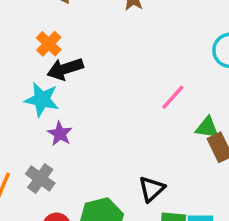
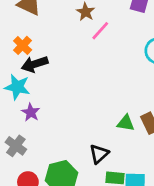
pink line: (173, 97) -> (100, 31), moved
green triangle: (207, 128) -> (126, 123), moved

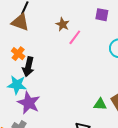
black arrow: (35, 64) -> (28, 67), turned -54
purple star: (31, 112) -> (29, 103), size x1.6

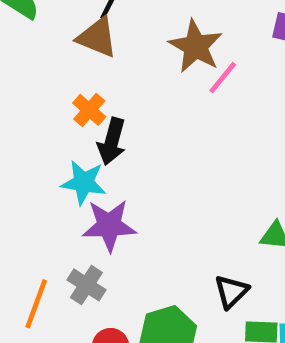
brown star: (63, 24) -> (196, 46), size x1.6
purple star: (29, 103) -> (109, 225), turned -30

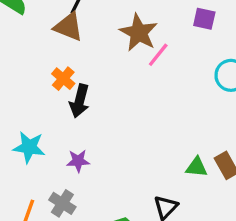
cyan star: (84, 183) -> (29, 147), moved
purple star: (109, 225) -> (78, 161), size x0.6

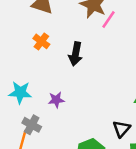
black arrow: (80, 101) -> (76, 54), moved
gray cross: (62, 203) -> (32, 125), moved

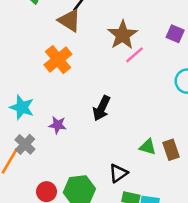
orange cross: (41, 41) -> (58, 60), size x1.5
black arrow: (76, 54) -> (102, 108), moved

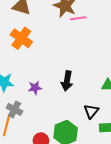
pink line: (134, 55) -> (78, 18), turned 49
black arrow: (102, 108) -> (67, 81), moved

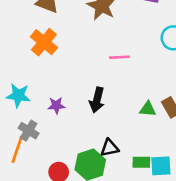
pink line: (78, 18) -> (120, 57), moved
black triangle: (91, 111) -> (110, 148), moved, turned 35

